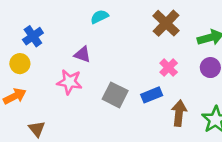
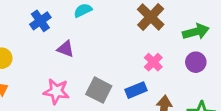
blue cross: (33, 36) -> (40, 21), moved
pink star: (69, 82) -> (56, 91), moved

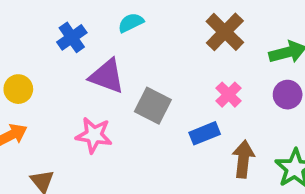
purple triangle: (66, 49) -> (107, 76), size x1.5
gray square: (99, 90) -> (153, 106), moved

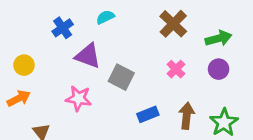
blue rectangle: (205, 133) -> (148, 114), moved

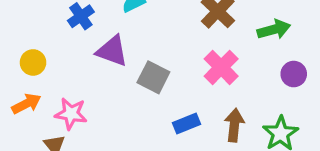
pink cross: (176, 69) -> (221, 67), size x1.5
purple circle: (219, 69) -> (294, 74), moved
pink star: (79, 98) -> (71, 114), moved

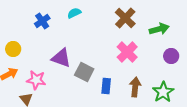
purple triangle: (112, 51) -> (61, 58), moved
gray square: (153, 77) -> (84, 72), moved
blue rectangle: (186, 124) -> (106, 86), turned -63

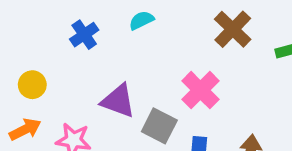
pink cross: (127, 52) -> (200, 90), moved

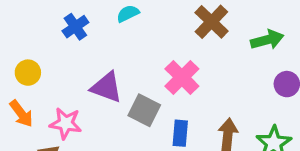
orange arrow: (25, 129) -> (21, 114), turned 80

